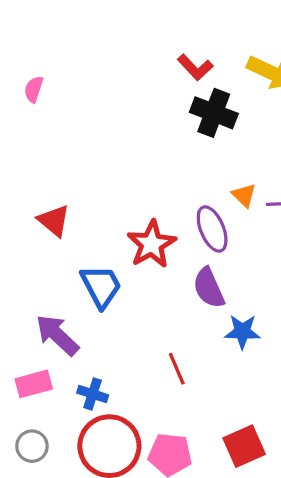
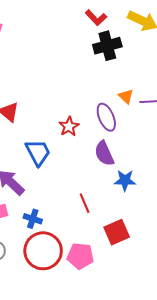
black cross: (214, 113) -> (107, 46), turned -36
red star: (151, 244) -> (69, 127), size x0.7
red square: (244, 446) -> (117, 232), moved

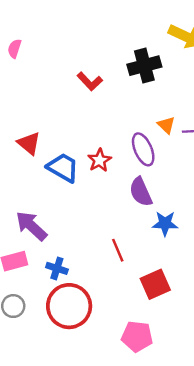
red L-shape: (96, 18) -> (90, 81), moved
blue trapezoid: (38, 152) -> (63, 168), moved, turned -32
pink pentagon: (80, 256) -> (137, 336), moved

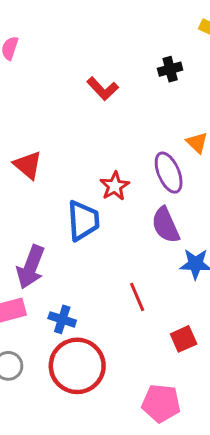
black cross: (144, 66) -> (170, 69), size x0.6
blue trapezoid: (63, 168) -> (83, 221), moved, turned 56
purple arrow: (31, 226) -> (31, 267), turned -112
red square: (155, 284) -> (184, 339), size x0.7

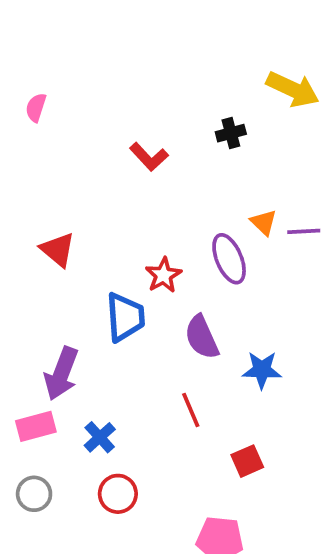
purple semicircle: (166, 225) -> (202, 337), moved
blue cross: (62, 319) -> (100, 437), turned 30
red circle: (77, 366) -> (118, 494), size x0.6

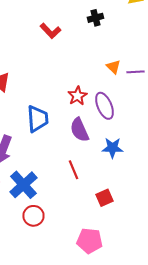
purple ellipse: (229, 259) -> (104, 106), moved
red star: (163, 275) -> (77, 96), moved
blue cross: (100, 437) -> (23, 185), size x1.6

